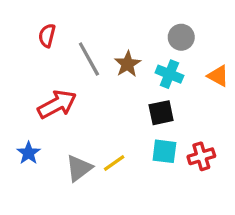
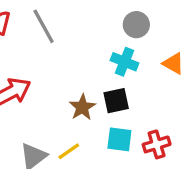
gray line: (89, 59) -> (44, 26), moved
brown star: (128, 64) -> (82, 107), moved

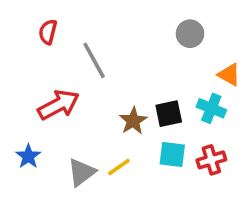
gray line: (44, 26) -> (94, 60), moved
cyan cross: (125, 62) -> (211, 108), moved

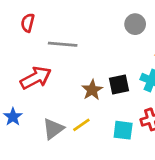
gray line: (94, 60) -> (63, 44), turned -56
cyan square: (172, 155) -> (123, 130), moved

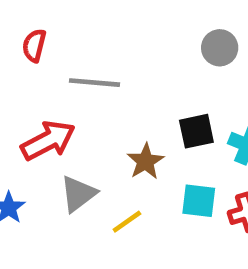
black square: (119, 85) -> (196, 131), moved
gray triangle: (53, 129) -> (78, 194), moved
cyan square: (123, 130) -> (199, 201), moved

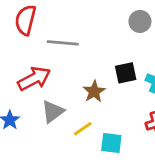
red semicircle: (34, 45) -> (26, 20), size x1.5
cyan square: (199, 201) -> (111, 143), moved

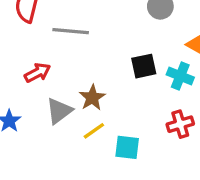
red arrow: (34, 79) -> (37, 73), size x0.7
brown star: (94, 92) -> (92, 98), moved

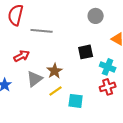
cyan cross: (180, 76) -> (108, 67), moved

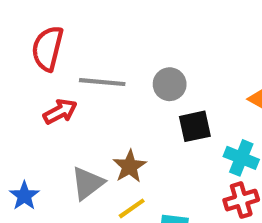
gray circle: (96, 16) -> (170, 84), moved
red arrow: (22, 56) -> (60, 112), moved

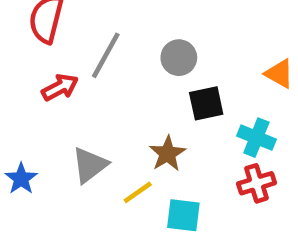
gray line: (102, 82) -> (106, 55), turned -66
brown star: (130, 166) -> (167, 154), moved

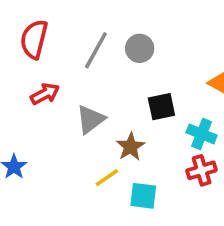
gray line: (106, 55) -> (96, 50), moved
gray circle: (179, 58) -> (140, 48), moved
gray triangle: (90, 165) -> (90, 119), moved

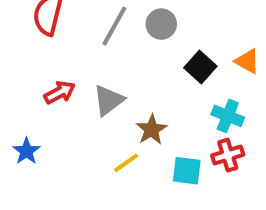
red arrow: (45, 94) -> (60, 92), moved
black square: (161, 107) -> (200, 67), moved, turned -36
cyan square: (143, 196) -> (187, 171), moved

